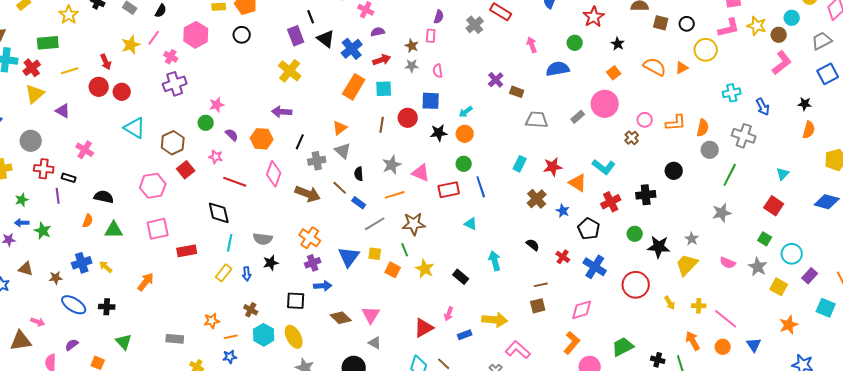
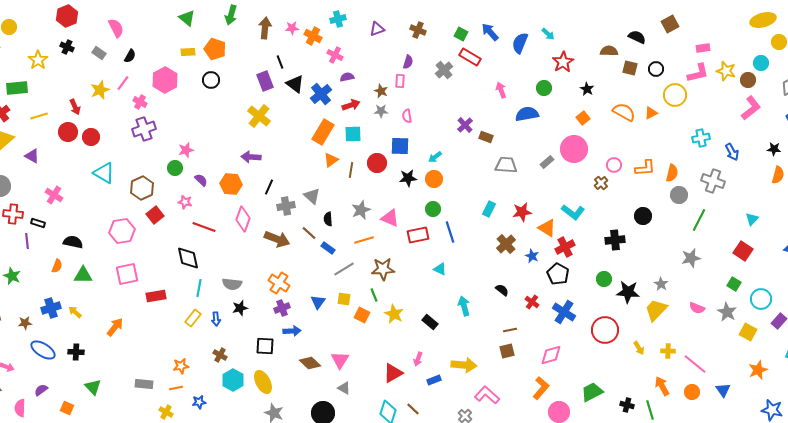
orange triangle: (340, 128) -> (331, 160), moved
red cross: (611, 202) -> (565, 247), moved
blue triangle: (349, 257) -> (318, 302), size x0.7
orange line: (231, 337) -> (176, 388), moved

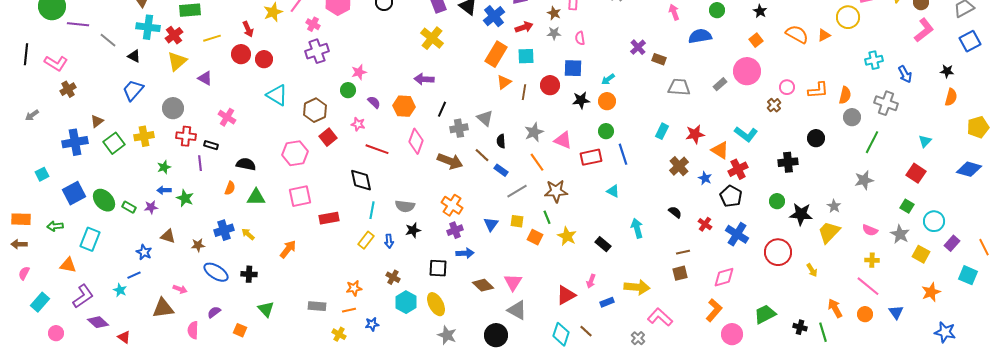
orange line: (364, 240) -> (537, 162), turned 72
yellow cross: (668, 351) -> (872, 260), moved
gray triangle: (344, 388) -> (517, 310), size x1.5

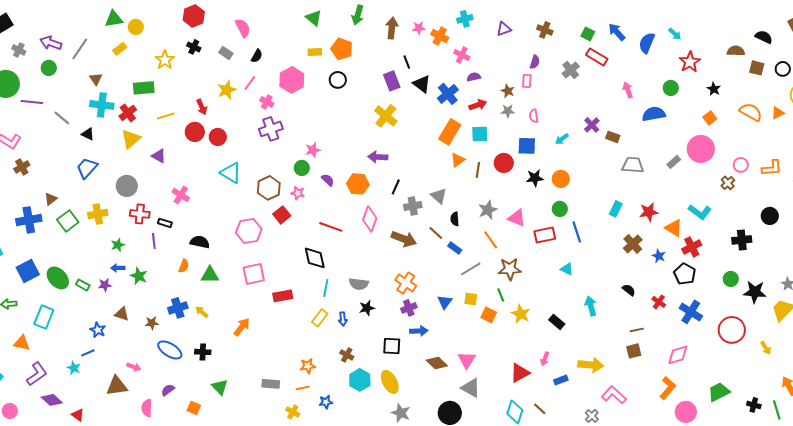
cyan arrow: (608, 79) -> (562, 139), moved
pink star: (358, 124) -> (298, 193), moved

